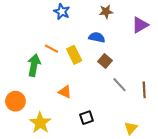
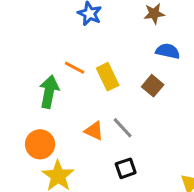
blue semicircle: (97, 37) -> (168, 51), moved
gray line: (119, 85) -> (123, 128), moved
orange circle: (15, 101) -> (40, 144), moved

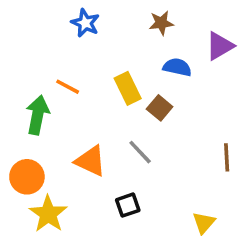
yellow rectangle: (108, 77) -> (128, 88), moved
gray line: (123, 128) -> (140, 152), moved
orange triangle: (94, 131) -> (91, 161), size x1.4

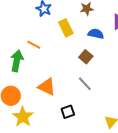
yellow rectangle: (128, 88) -> (66, 28), moved
gray line: (140, 152) -> (85, 84), moved

